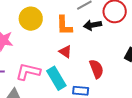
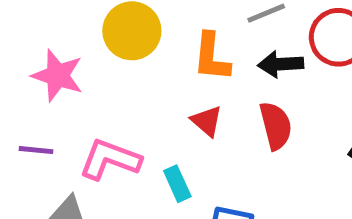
red semicircle: (96, 69) -> (276, 126), moved
cyan rectangle: (56, 78) -> (177, 184), size x0.6

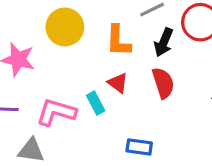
black arrow: (281, 64) -> (164, 42), turned -60
cyan rectangle: (177, 184) -> (96, 103), moved

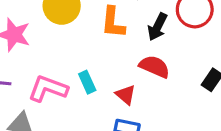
red triangle: (118, 83) -> (126, 95), moved
red semicircle: (163, 83) -> (154, 67), turned -52

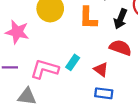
cyan rectangle: (87, 82) -> (73, 62), turned 63

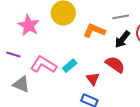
orange L-shape: (88, 18) -> (94, 31), turned 95

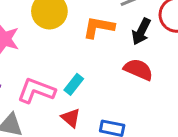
red triangle: (93, 79) -> (71, 118), moved

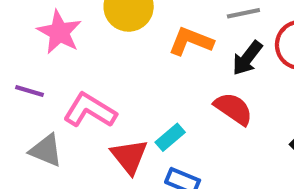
cyan rectangle: (74, 84) -> (170, 137), moved
red triangle: (71, 118) -> (129, 156), size x1.4

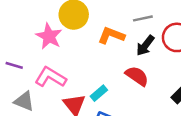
pink star: (59, 32) -> (49, 36), moved

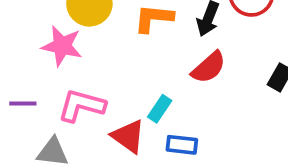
red semicircle: (137, 76) -> (209, 67), turned 120

